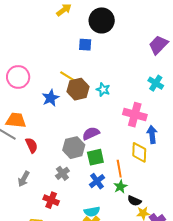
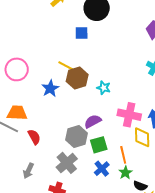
cyan star: (103, 90) -> (104, 88), moved
pink cross: (135, 115) -> (129, 115), moved
gray cross: (62, 173) -> (67, 163), size x1.5

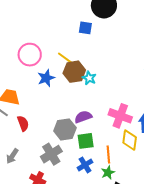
pink circle: (17, 69) -> (30, 55), moved
cyan star: (104, 88) -> (89, 78), moved

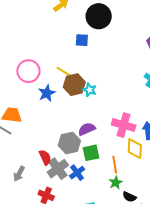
red semicircle: (23, 123) -> (45, 157), moved
blue cross: (85, 165) -> (77, 173), moved

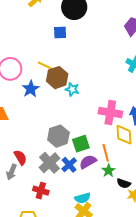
cyan star: (90, 90) -> (72, 89), moved
purple semicircle: (87, 129) -> (88, 162), moved
red semicircle: (45, 157) -> (20, 157), moved

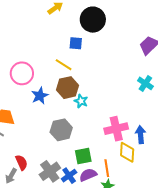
yellow line: (46, 66) -> (64, 65), moved
pink cross: (110, 113) -> (116, 129), turned -30
gray hexagon: (58, 136) -> (61, 130), moved

